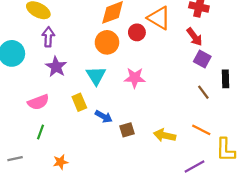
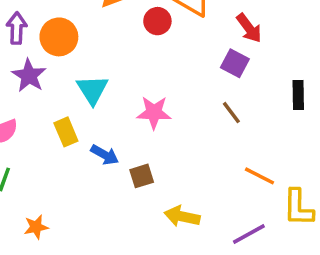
orange circle: (107, 42) -> (59, 37), moved
purple square: (202, 59) -> (235, 63), moved
pink star: (135, 78) -> (154, 113), moved
brown line: (203, 92) -> (231, 113), moved
yellow arrow: (165, 135) -> (182, 216), moved

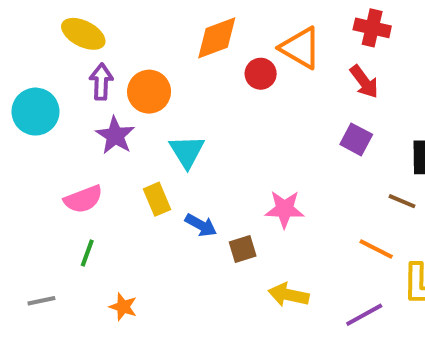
purple square: (235, 63) -> (356, 139), moved
pink star: (154, 113) -> (284, 209), moved
brown line: (231, 113) -> (402, 201), moved, turned -30
orange star: (36, 227) -> (123, 307), turned 30

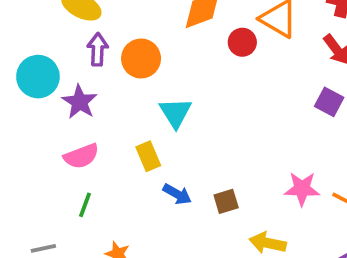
purple star: (115, 135) -> (80, 102), moved
pink star: (284, 209) -> (302, 189), moved
blue arrow: (201, 225) -> (177, 194), moved

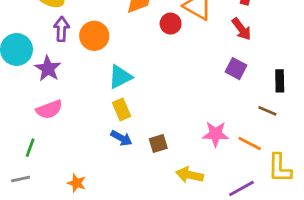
cyan triangle: (175, 113) -> (120, 77), turned 35
yellow rectangle: (148, 156) -> (121, 109), moved
green line: (85, 205) -> (30, 148), moved

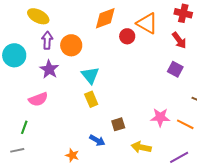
purple star: (48, 69) -> (49, 69), moved
cyan triangle: (120, 77) -> (90, 75), turned -42
blue arrow: (121, 138) -> (97, 140), moved
orange star: (76, 183) -> (72, 155), moved

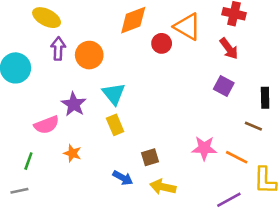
purple star: (49, 69) -> (74, 104), moved
yellow arrow: (141, 147) -> (163, 187), moved
orange star: (72, 155) -> (72, 153), moved

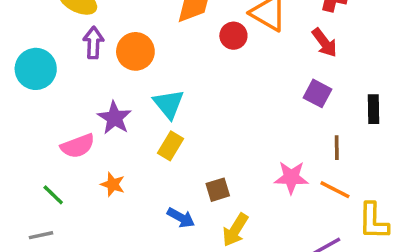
yellow rectangle: (115, 125) -> (170, 146), turned 54
brown line: (253, 126) -> (337, 148), moved, turned 66
green line: (28, 161) -> (53, 195), turned -66
yellow arrow: (163, 187) -> (235, 230), turned -70

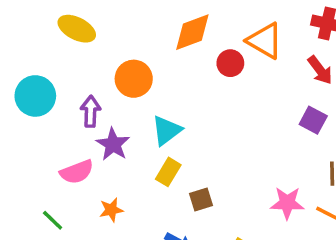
purple arrow: (93, 43) -> (91, 111), moved
cyan triangle: (169, 104) -> (166, 130), turned 32
orange star: (113, 184) -> (111, 210), turned -30
brown square: (218, 190) -> (201, 200), moved

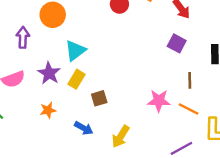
purple star: (113, 144) -> (49, 73), moved
orange star: (111, 210) -> (48, 110), moved

